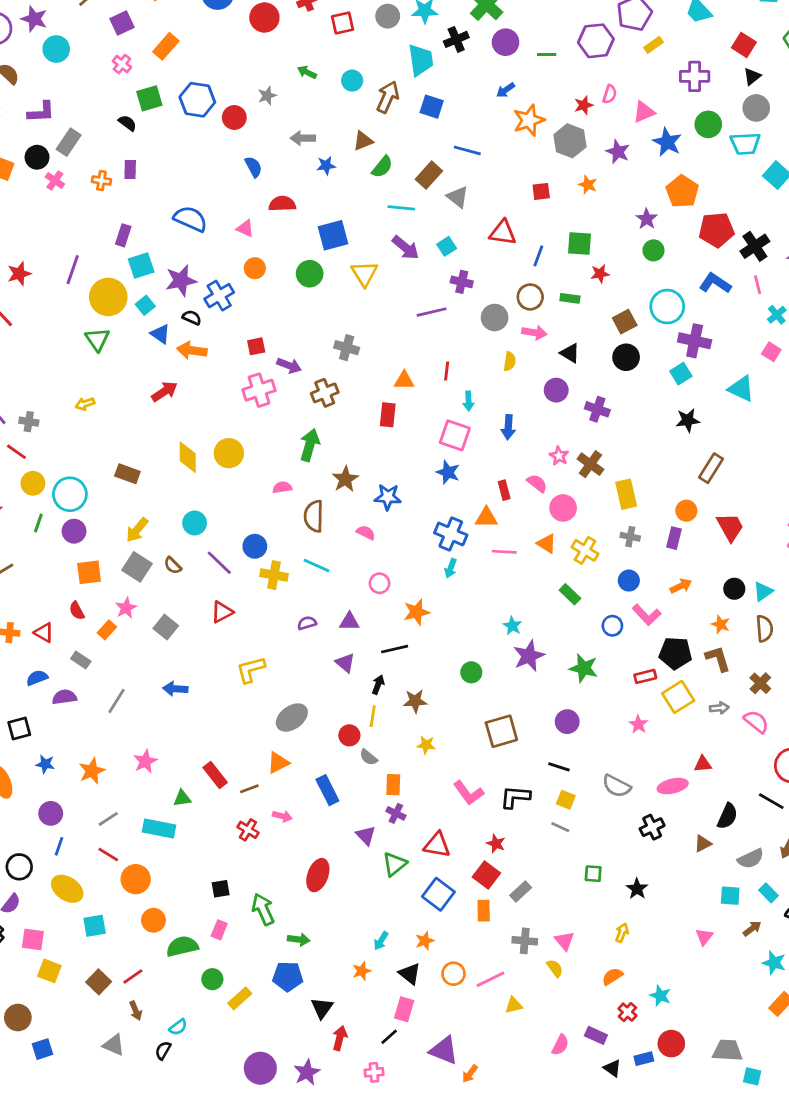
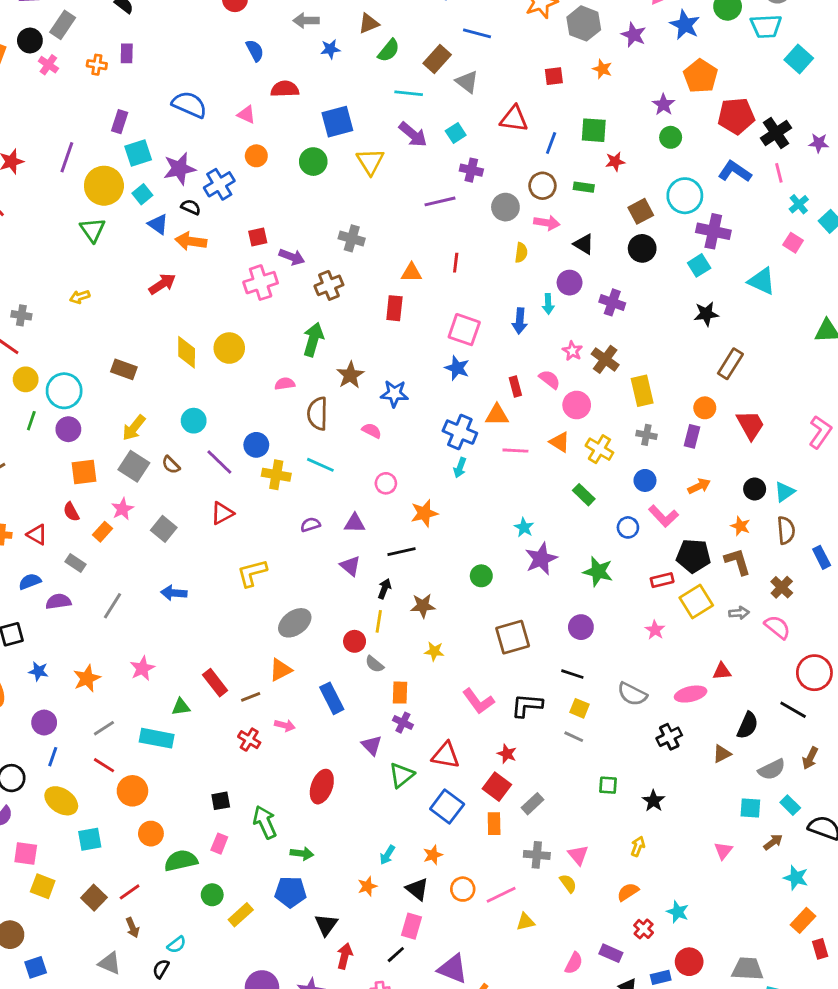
cyan arrow: (469, 401) -> (548, 304), moved

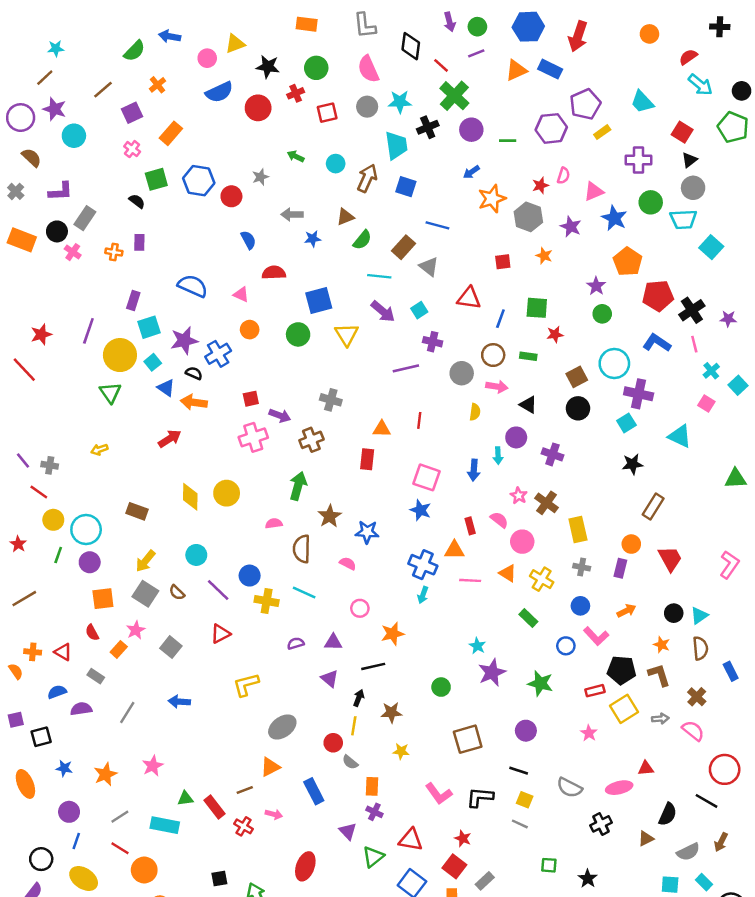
red rectangle: (215, 683) -> (214, 807), moved

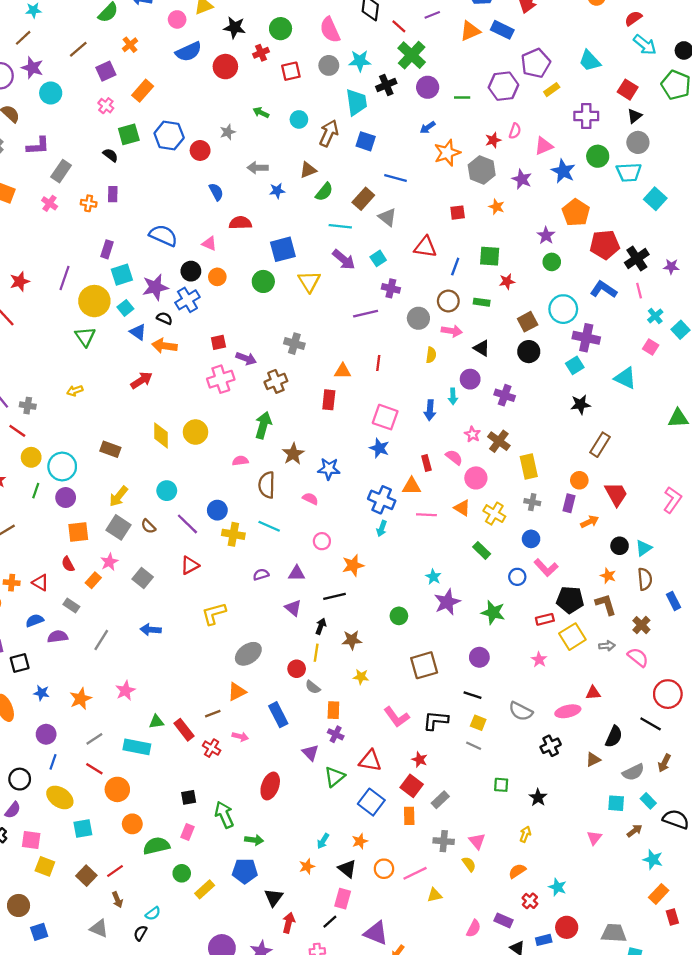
black circle: (57, 231) -> (191, 271), moved
orange arrow: (626, 611) -> (590, 522), moved

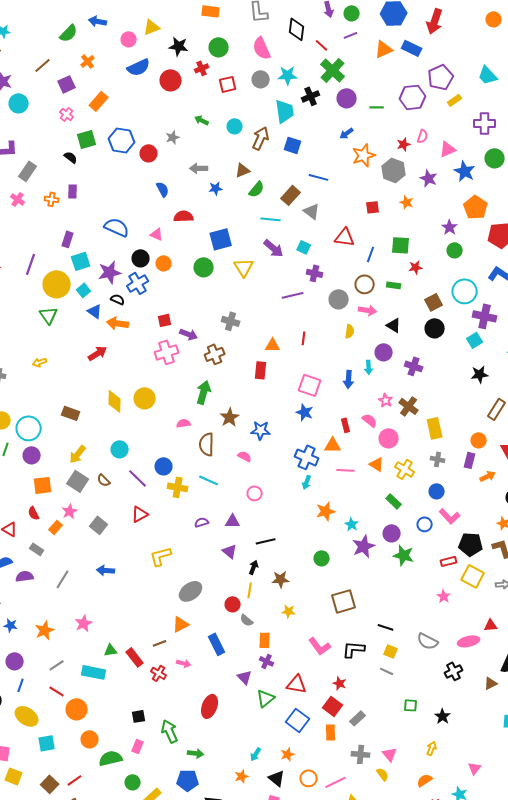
cyan square: (378, 258) -> (304, 247), turned -32
orange star: (353, 565) -> (326, 511), moved
yellow square: (572, 637) -> (473, 576), turned -30
purple circle: (479, 657) -> (392, 533), moved
pink triangle: (594, 838) -> (475, 768), moved

